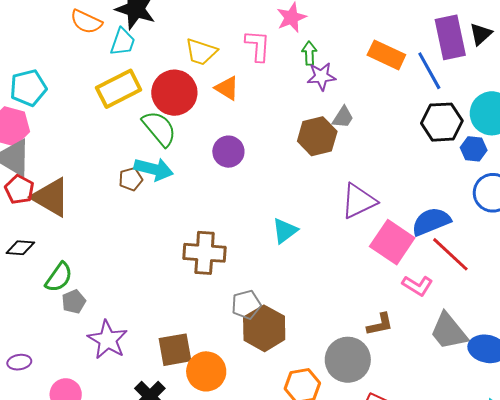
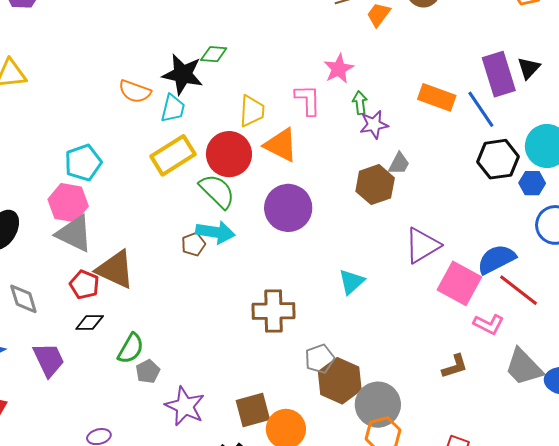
yellow trapezoid: (201, 52) -> (252, 111), turned -100
orange triangle: (227, 88) -> (281, 145), size x1.4
purple circle: (228, 152) -> (288, 208), size x1.5
red pentagon: (19, 189) -> (84, 285), moved
gray circle: (348, 360) -> (378, 405), moved

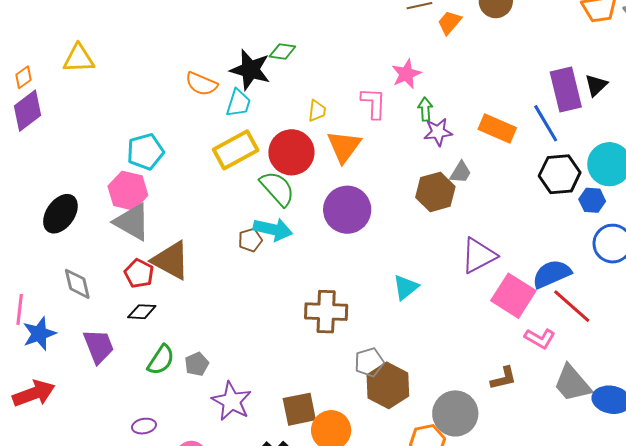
orange rectangle: (437, 97) -> (497, 128), moved
yellow trapezoid: (252, 111) -> (317, 111), size x0.7
orange triangle: (281, 145) -> (344, 146), turned 36
green semicircle: (131, 348) -> (161, 360), moved
gray circle: (378, 405) -> (455, 413), moved

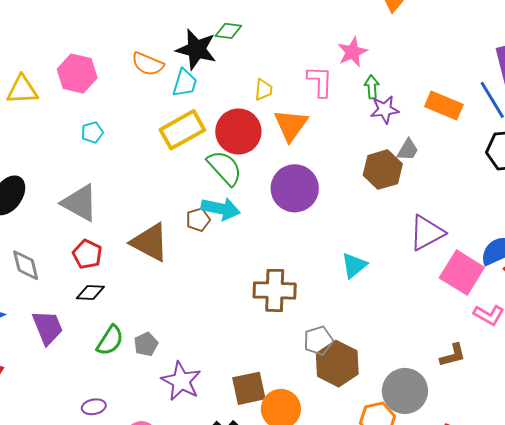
yellow triangle: (79, 59) -> (22, 90), moved
cyan pentagon: (145, 152) -> (92, 132), size x0.6
pink hexagon: (128, 191) -> (77, 74), moved
brown triangle: (171, 260) -> (150, 242), moved

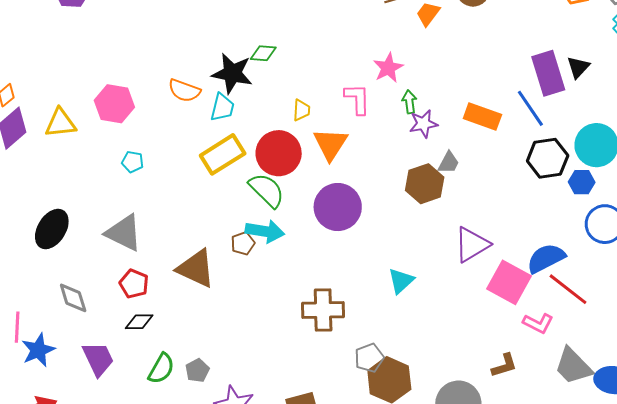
cyan pentagon: (92, 132) -> (133, 162), turned 30

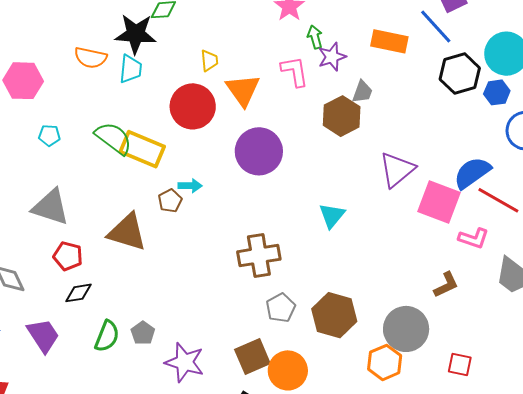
pink L-shape: (357, 99) -> (295, 71), moved
yellow rectangle: (223, 154) -> (142, 149), moved, turned 63
green semicircle: (267, 190) -> (113, 138), moved
cyan arrow: (265, 231) -> (190, 186), size x0.6
gray pentagon: (369, 358) -> (281, 308), moved

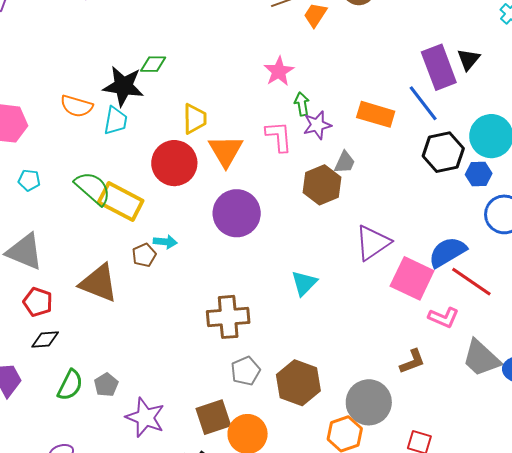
yellow trapezoid: (209, 61) -> (195, 119), size x1.4

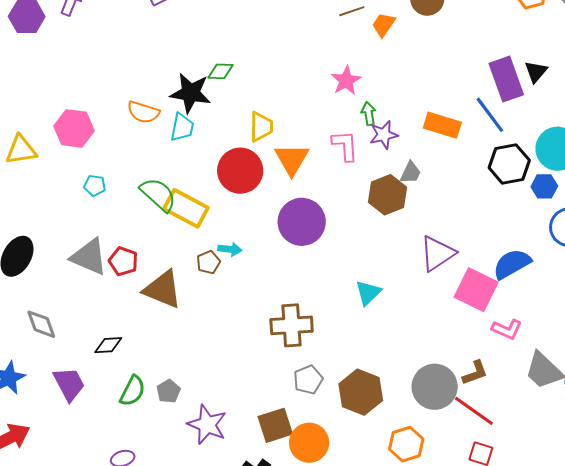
red line: (471, 282) -> (474, 411), moved
red pentagon: (38, 302) -> (123, 261), moved
gray circle: (369, 402) -> (435, 387), moved

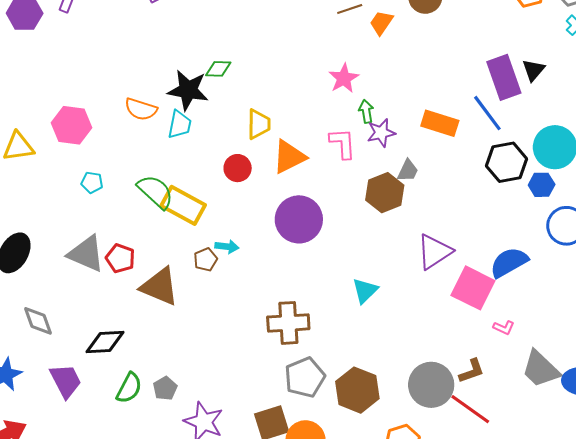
orange triangle: (292, 159) -> (289, 157), turned 33
red circle: (240, 171) -> (238, 168), size x0.6
pink L-shape: (507, 329) -> (504, 328), size x0.7
black diamond: (108, 345) -> (105, 342), size x1.4
gray pentagon: (308, 380) -> (305, 377), size x1.4

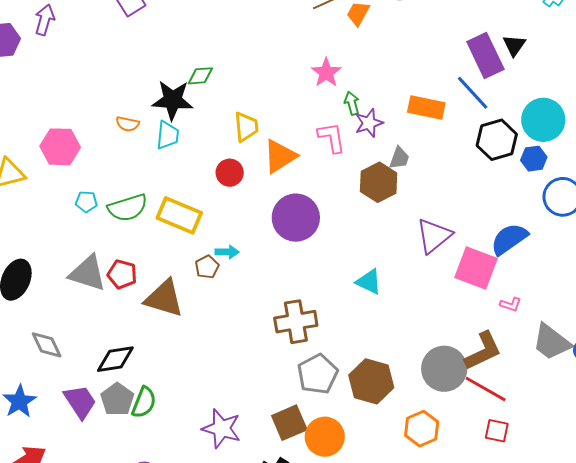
orange semicircle: (141, 109) -> (128, 124), size x0.7
green semicircle: (155, 192) -> (128, 208), moved, turned 126
cyan triangle: (365, 291) -> (369, 282), turned -44
brown L-shape: (472, 371) -> (483, 351), size x1.5
gray pentagon: (165, 388) -> (117, 399), moved, size x1.4

